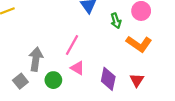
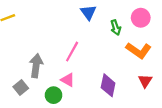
pink triangle: (77, 68) -> (68, 80), moved
green circle: (53, 80) -> (54, 95), moved
red triangle: (137, 80) -> (145, 81), moved

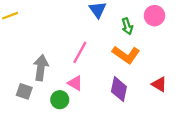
orange L-shape: (139, 50) -> (126, 55), moved
red triangle: (145, 81) -> (159, 84), turned -32
gray square: (21, 87) -> (24, 91), turned -32

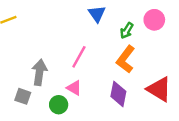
green arrow: (127, 26) -> (127, 31), turned 49
orange L-shape: (126, 55) -> (126, 59), turned 92
red triangle: (159, 84) -> (159, 89), size x1.6

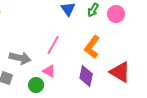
green arrow: (127, 31) -> (93, 10), moved
gray arrow: (39, 72) -> (20, 58), turned 95

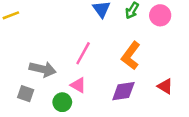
red triangle: (120, 72) -> (165, 86), size x0.6
purple diamond: (86, 76) -> (123, 91), turned 70

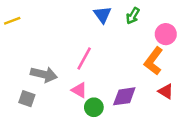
pink circle: (160, 15) -> (166, 34), moved
orange L-shape: (131, 56) -> (154, 61), moved
green circle: (62, 102) -> (94, 107), moved

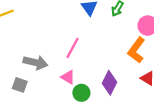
purple diamond: (124, 96) -> (109, 83), turned -55

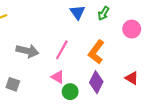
orange L-shape: (136, 50) -> (96, 52), moved
gray arrow: (35, 63) -> (27, 51), moved

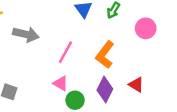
gray arrow: (27, 51) -> (26, 34), moved
red triangle: (132, 78) -> (136, 85), moved

